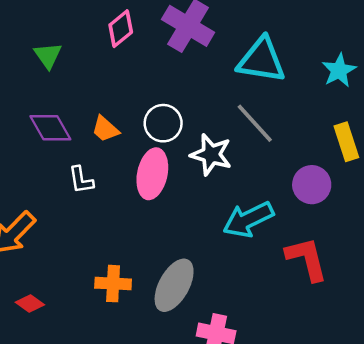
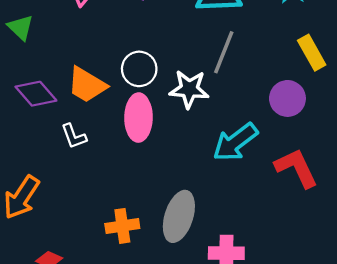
gray line: (255, 123) -> (224, 52), turned 75
orange trapezoid: (105, 129) -> (87, 85), size x1.5

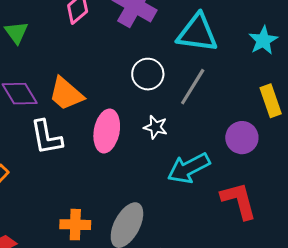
white circle: (139, 69) -> (148, 74), moved
white star: (189, 89) -> (156, 127), moved, size x0.7
white L-shape: (74, 136) -> (46, 137), size x1.5

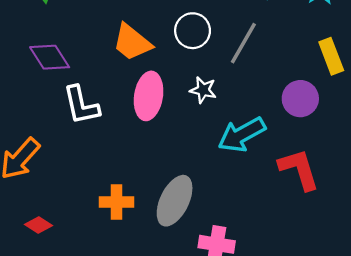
orange trapezoid: (66, 94) -> (132, 42), moved

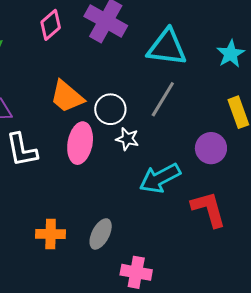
white circle: (193, 31) -> (110, 109), moved
gray ellipse: (175, 201) -> (101, 234), size x0.7

